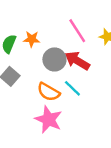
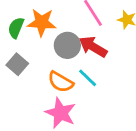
orange star: (32, 39) -> (42, 22), size x1.5

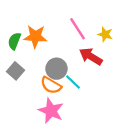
gray circle: (67, 45) -> (56, 69), moved
red arrow: (93, 47) -> (91, 56), moved

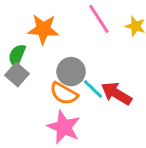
green semicircle: (14, 41) -> (17, 55), moved
red arrow: (91, 56) -> (116, 93), moved

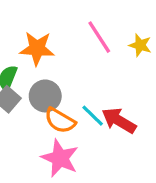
gray circle: (71, 72) -> (45, 96), moved

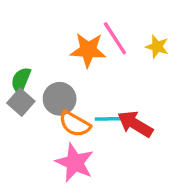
orange star: (37, 48) -> (88, 50), moved
cyan line: (93, 116) -> (108, 119), turned -45

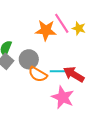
yellow star: (157, 47) -> (79, 28), moved
pink star: (75, 163) -> (63, 97), moved

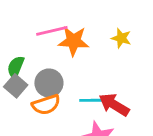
pink line: (62, 23) -> (52, 31), moved, turned -70
orange semicircle: (38, 74) -> (46, 105), moved, turned -48

